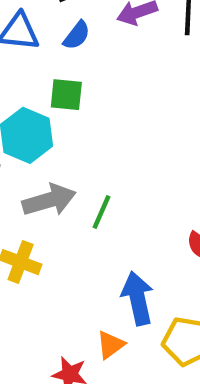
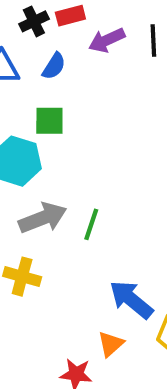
blue arrow: (138, 298) -> (131, 300), turned -33

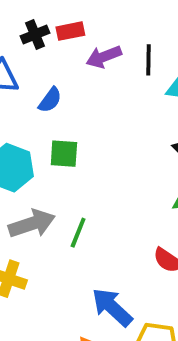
blue semicircle: (54, 66) -> (50, 100), moved
green square: (49, 121) -> (64, 154), moved

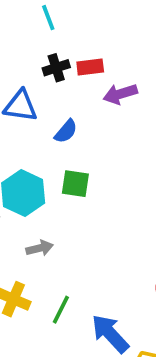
gray arrow: (32, 224) -> (40, 248), size x0.6
green line: (78, 233) -> (61, 310), moved

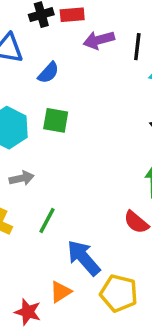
green line: (61, 310) -> (47, 221), moved

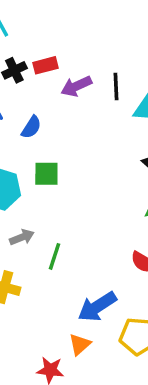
green line: (47, 221) -> (54, 256), moved
blue arrow: (84, 258) -> (97, 307), turned -72

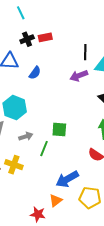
purple arrow: (76, 86) -> (79, 76), moved
green square: (46, 174) -> (59, 130), moved

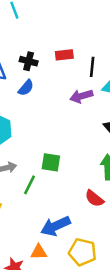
red rectangle: (45, 37) -> (64, 55), moved
black cross: (27, 39) -> (29, 61), moved, turned 32
orange triangle: (56, 200) -> (39, 252), turned 32

